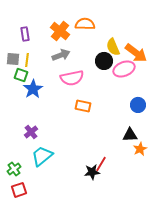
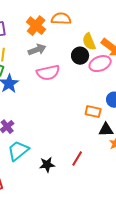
orange rectangle: (83, 106) -> (93, 112), moved
black star: (92, 172) -> (47, 165), moved

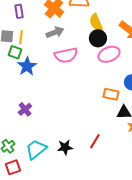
yellow semicircle: (89, 42) -> (96, 22), moved
pink ellipse: (100, 64) -> (109, 54), moved
cyan trapezoid: (18, 151) -> (36, 149), moved

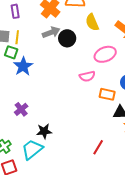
black circle: (98, 38) -> (67, 38), moved
pink semicircle: (66, 55) -> (87, 76), moved, size x0.7
red line: (95, 141) -> (98, 147), moved
black star: (65, 147) -> (44, 131), moved

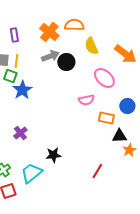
pink ellipse: (105, 54) -> (104, 78), turned 65
black star: (44, 131) -> (53, 155), moved

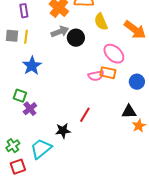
green square: (10, 76) -> (20, 96), moved
orange rectangle: (106, 118) -> (108, 73), moved
red line: (97, 171) -> (85, 115), moved

